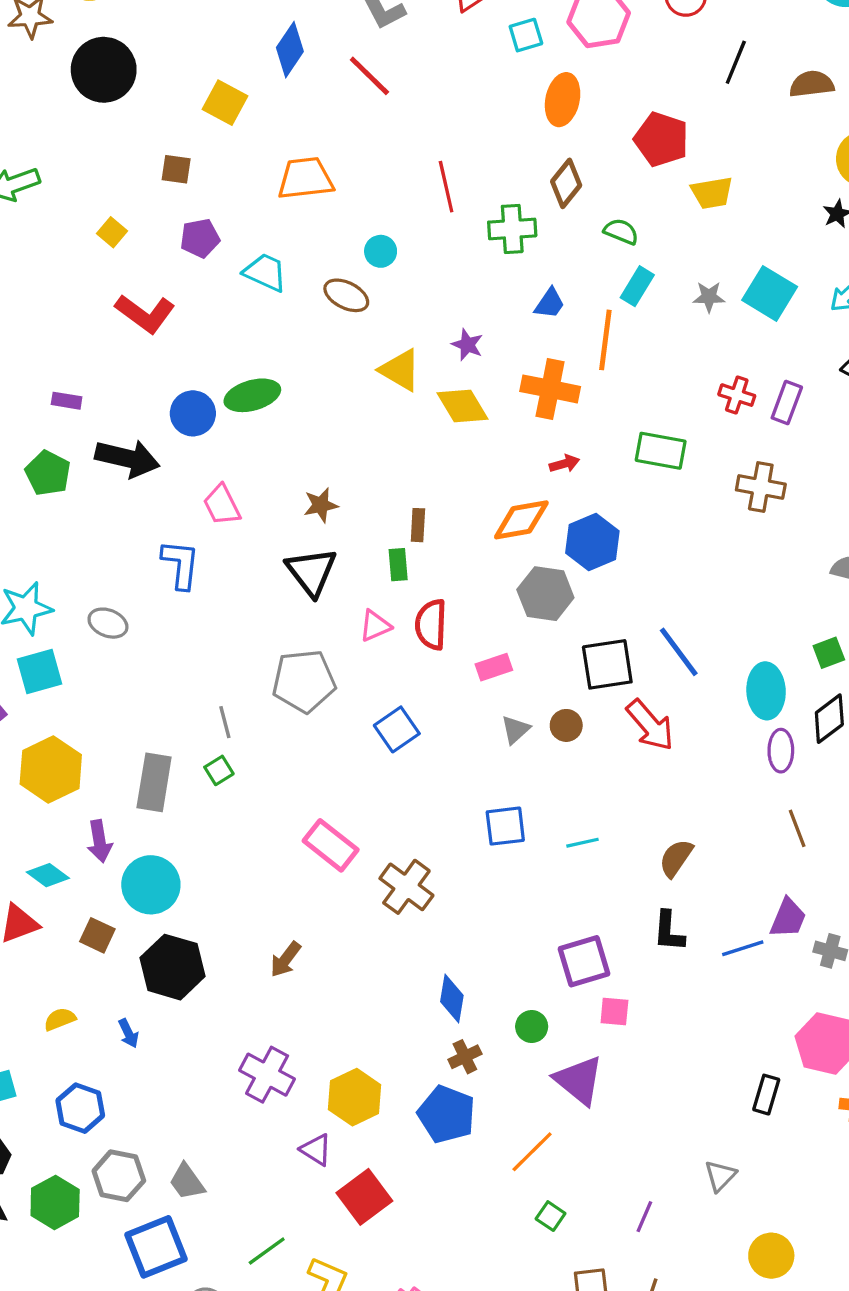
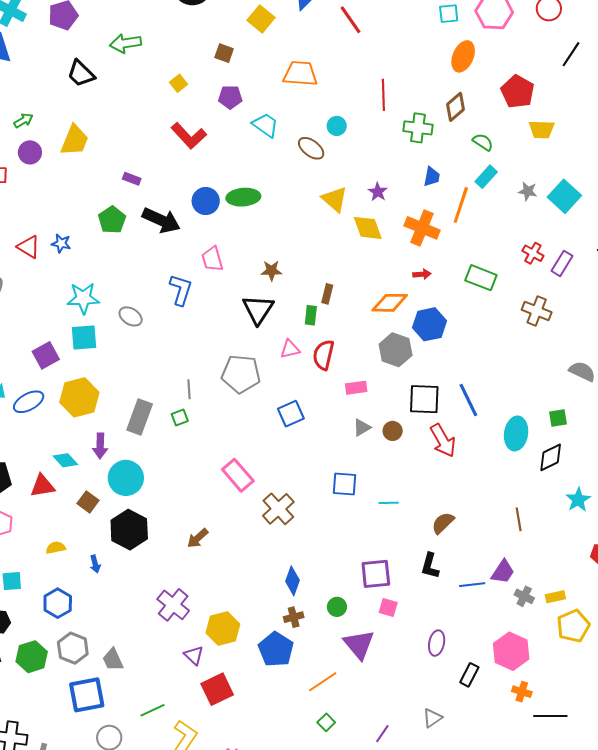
blue trapezoid: (550, 303) -> (432, 177), turned -35
purple ellipse: (781, 751) -> (437, 643), moved

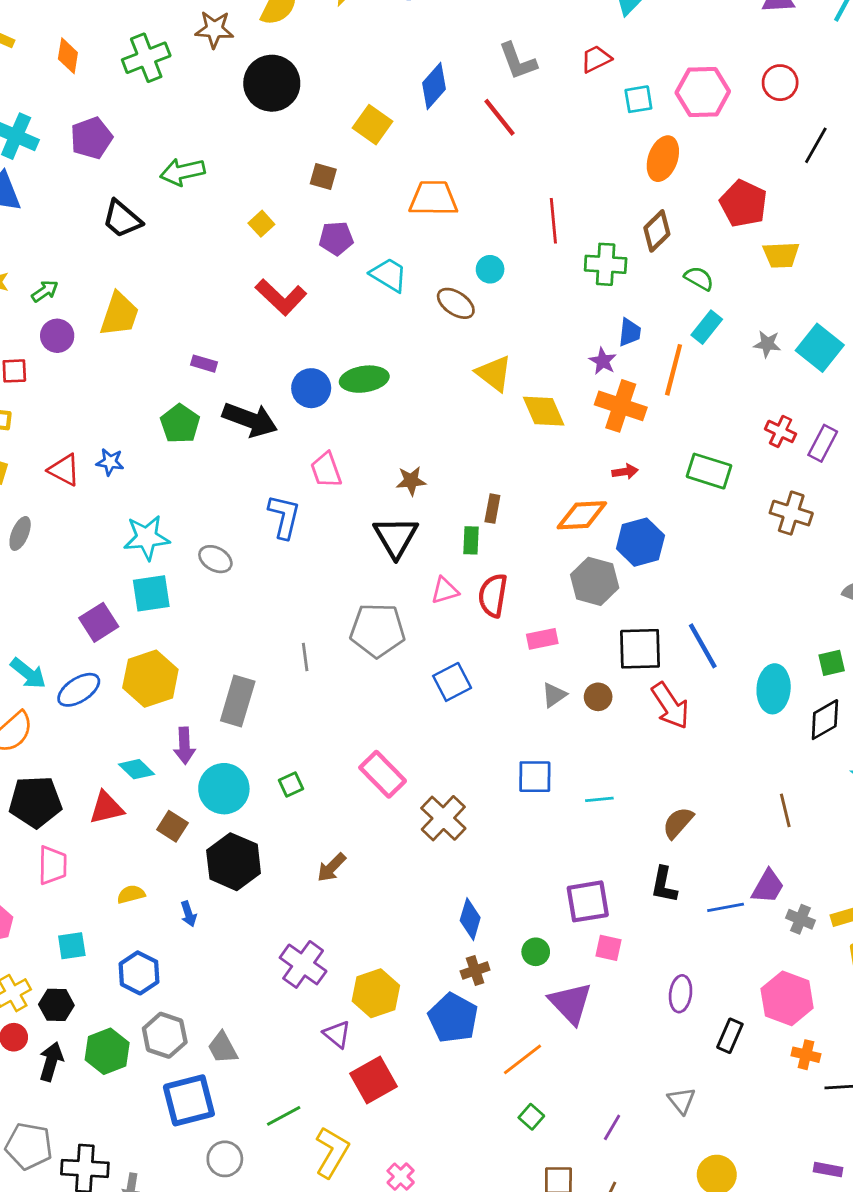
purple star: (378, 192) -> (603, 361), moved
green square: (180, 417) -> (291, 784), moved
gray triangle: (432, 718) -> (682, 1101), turned -30

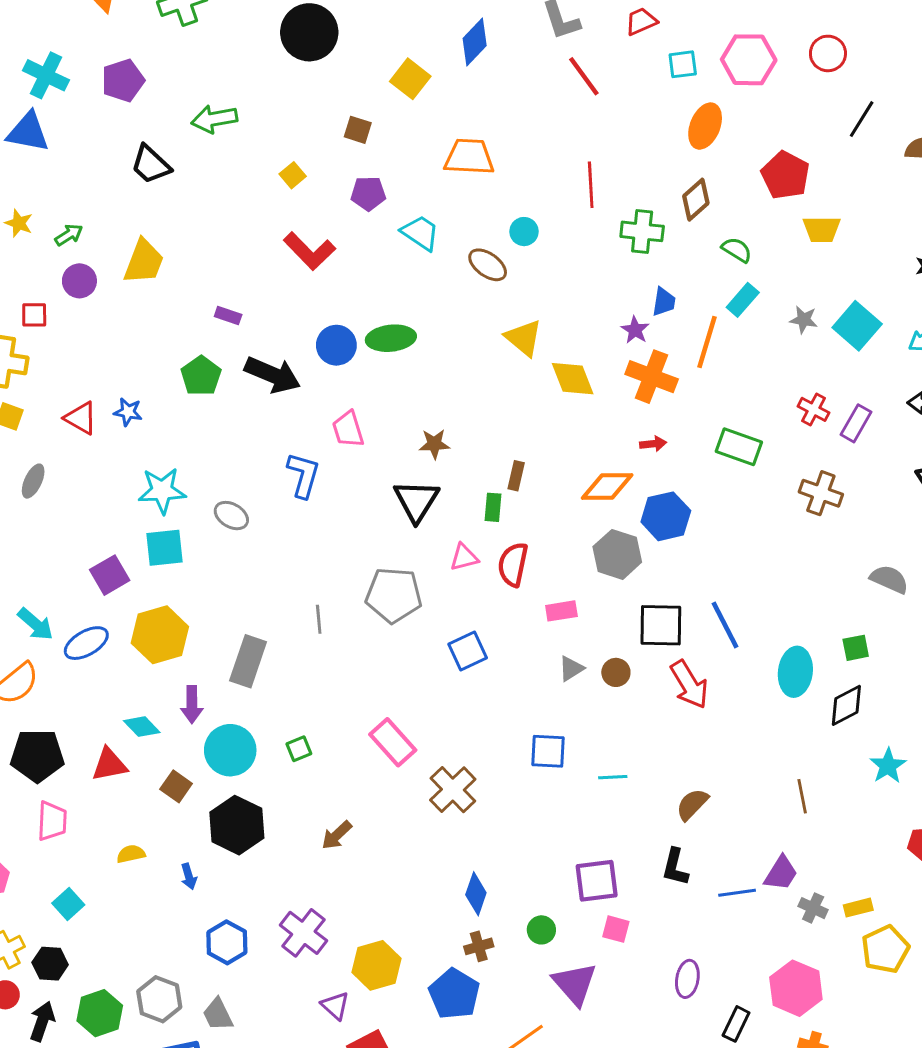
red line: (500, 117) -> (584, 76), moved
cyan square: (72, 946) -> (68, 904), turned -36
blue hexagon: (139, 973) -> (227, 942), moved

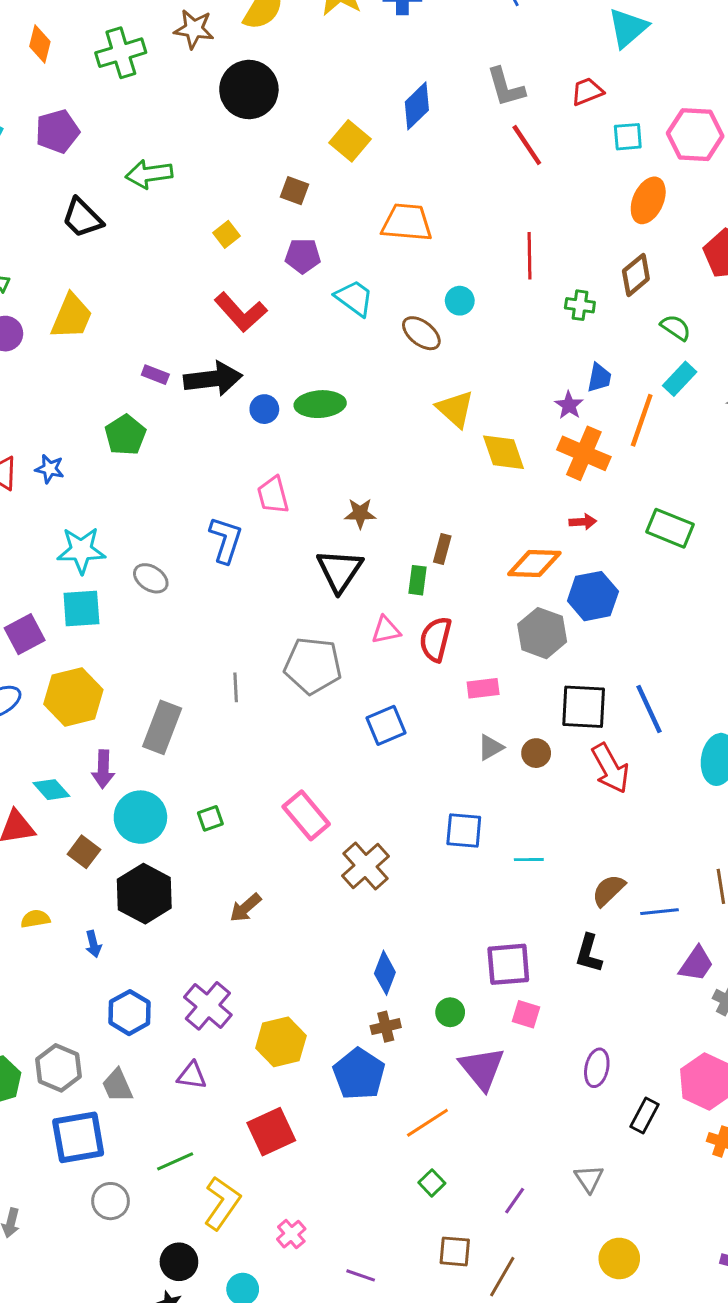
green cross: (642, 231) -> (580, 305), size x0.7
blue circle: (336, 345) -> (264, 409), size x0.7
black arrow: (273, 375) -> (213, 379), moved, turned -32
blue line: (737, 893) -> (660, 912), moved
purple triangle: (335, 1006) -> (192, 1075), moved, turned -36

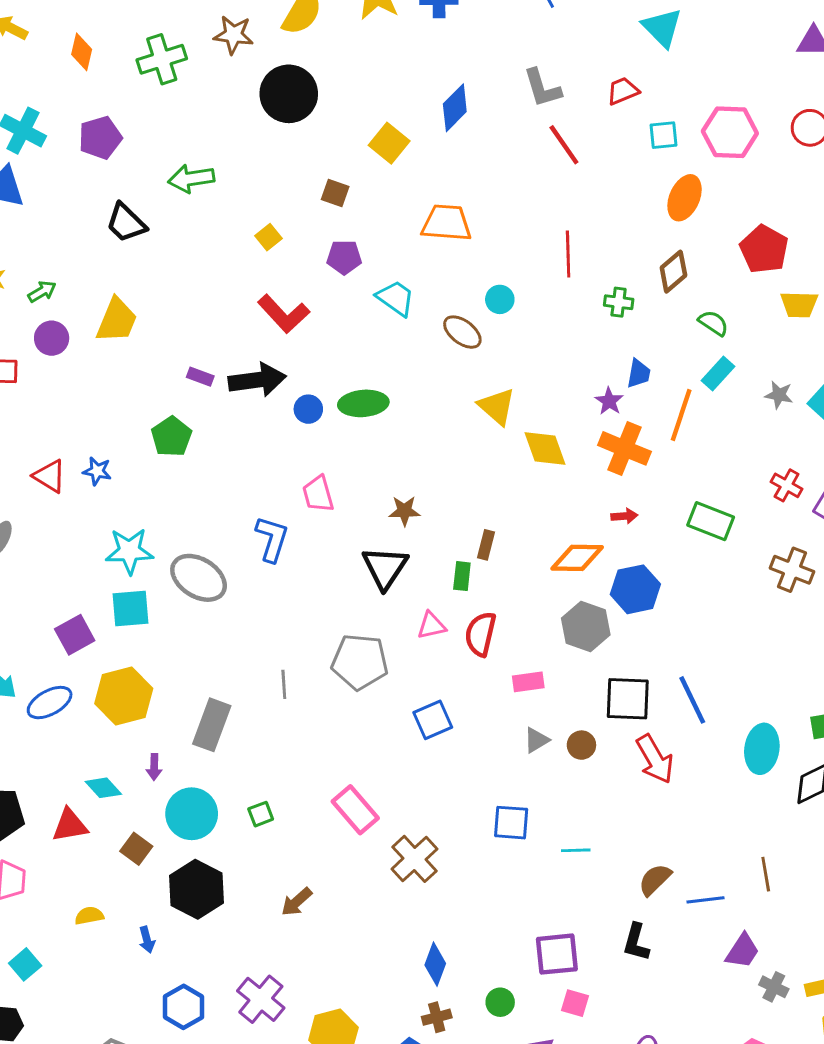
cyan triangle: (628, 28) -> (662, 28), turned -33
gray ellipse: (151, 578) -> (199, 578), size x1.6
purple arrow: (103, 769) -> (154, 767), size x0.7

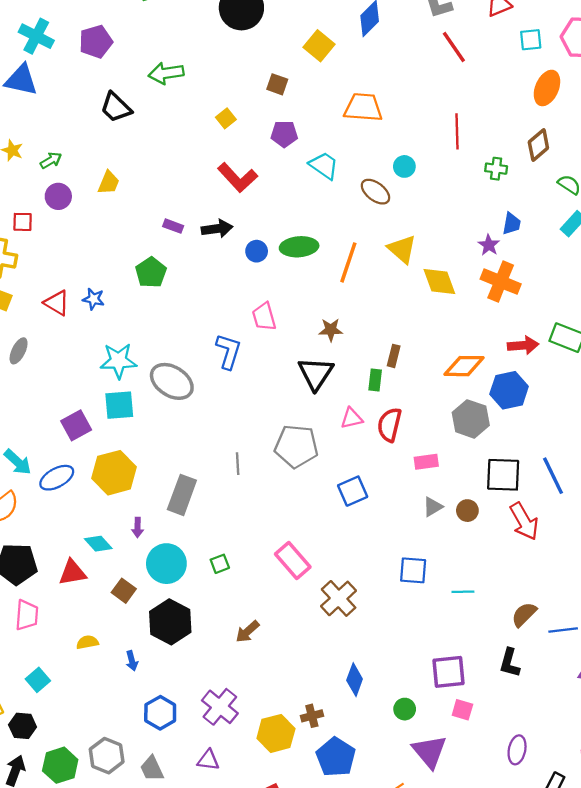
yellow trapezoid: (117, 320) -> (109, 183), size x0.7
black arrow: (257, 380) -> (217, 229), size x0.7
orange line: (681, 415) -> (348, 262), moved
red arrow: (624, 516) -> (523, 345), moved, size x1.5
brown cross: (437, 1017) -> (312, 716), moved

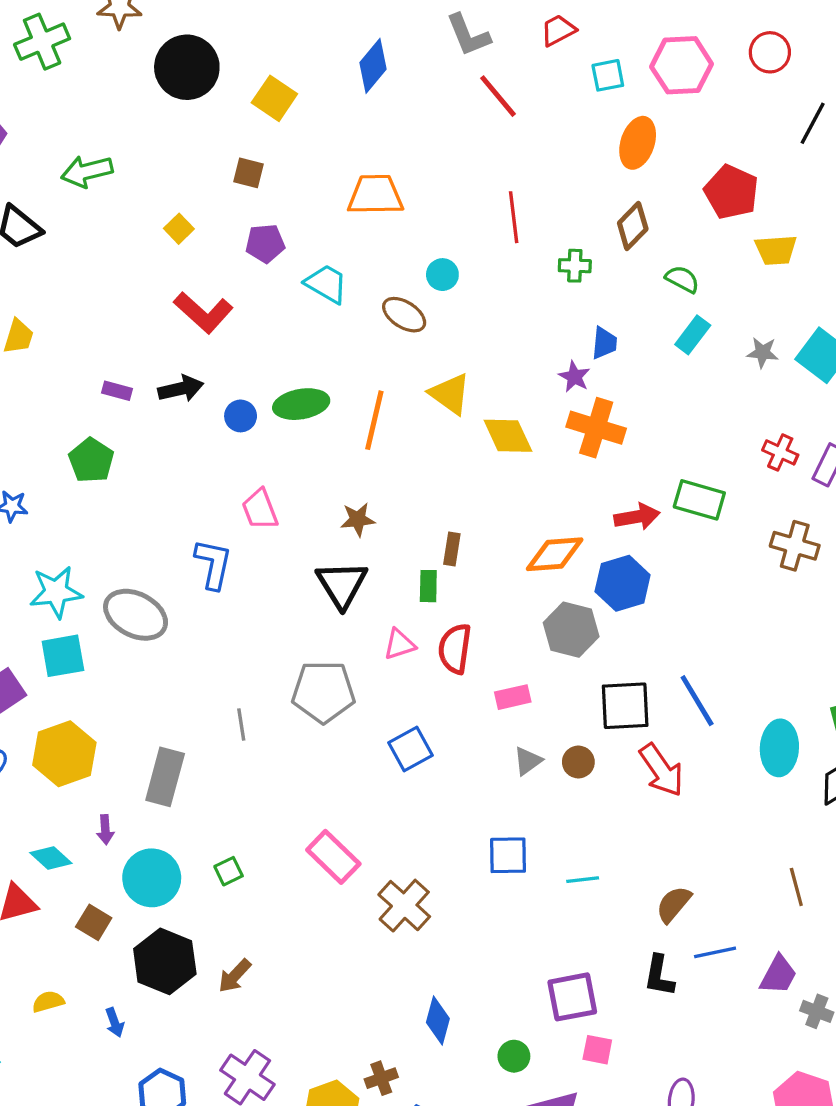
yellow square: (319, 46) -> (274, 98), moved
blue line: (563, 630) -> (715, 952), moved
brown arrow: (247, 632) -> (235, 976), moved

